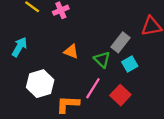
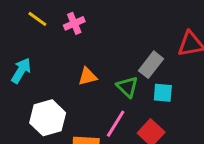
orange triangle: (71, 51) -> (88, 76), turned -35
cyan square: (130, 64) -> (163, 93), turned 35

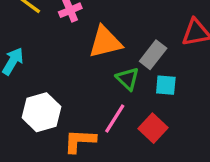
orange triangle: (88, 76) -> (105, 42), moved, size x1.6

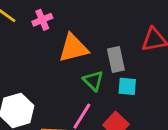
gray rectangle: (153, 55) -> (116, 59), turned -50

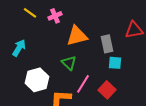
green triangle: (93, 81) -> (69, 63), moved

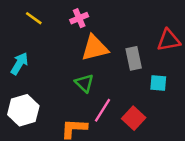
pink cross: (55, 16) -> (79, 18), moved
cyan square: (115, 63) -> (158, 83), moved
white hexagon: (37, 80) -> (23, 110), moved

